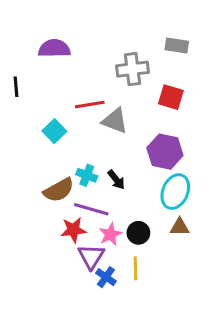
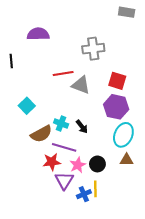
gray rectangle: (177, 45) -> (127, 12), moved
red square: (171, 97) -> (117, 81), moved
cyan square: (54, 131) -> (27, 106), moved
blue cross: (106, 277) -> (84, 194), moved, turned 32

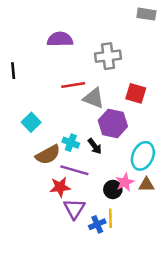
purple semicircle: (38, 34) -> (60, 39), moved
purple hexagon: (116, 107) -> (113, 123), moved
pink star: (78, 165) -> (125, 182), moved

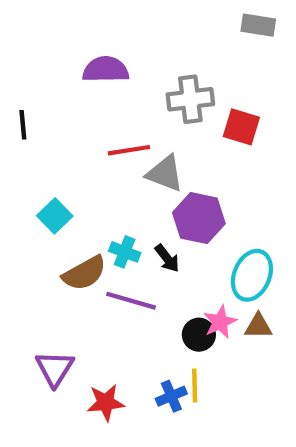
red square: (136, 93) -> (241, 127), moved
red star: (60, 187) -> (106, 403), moved
purple triangle: (74, 209) -> (55, 369), moved

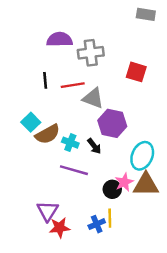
gray cross: (190, 99) -> (91, 53), moved
black line: (23, 125) -> (45, 80), moved
brown semicircle: (84, 273) -> (48, 134), moved
brown triangle: (258, 326) -> (146, 185), size x1.6
purple triangle: (55, 369) -> (48, 211), moved

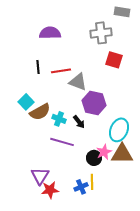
gray cross: (91, 53) -> (101, 33), moved

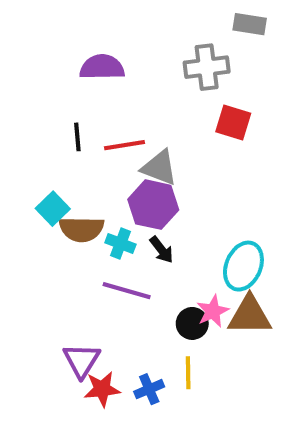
purple hexagon: (94, 103) -> (153, 205), moved
brown semicircle: (40, 112) -> (81, 229), turned 30
blue cross: (81, 187) -> (149, 389), moved

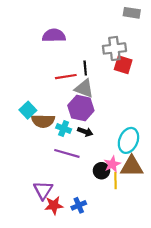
gray cross: (207, 67) -> (114, 48), moved
black line: (77, 137) -> (85, 68), moved
black arrow: (161, 250) -> (85, 132), turned -32
yellow line: (188, 373) -> (116, 180), moved

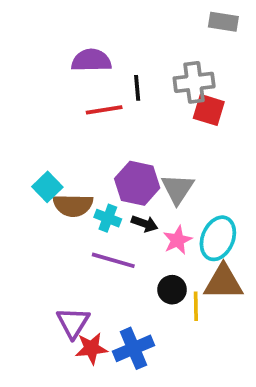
black line: (85, 68) -> (137, 88), moved
red line: (66, 77) -> (104, 110), moved
gray triangle: (84, 88) -> (178, 189), moved, turned 42
pink star: (112, 164) -> (178, 240), moved
blue cross: (79, 205) -> (134, 348), size x1.5

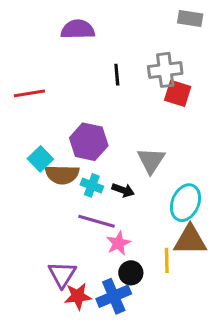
purple semicircle: (91, 60) -> (78, 29), moved
red line: (104, 110) -> (29, 93), moved
purple hexagon: (137, 183) -> (89, 142), moved
pink star: (178, 240) -> (118, 243), moved
black circle: (172, 290) -> (131, 273), moved

